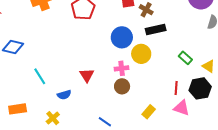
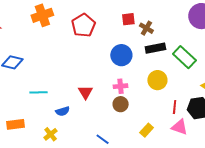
yellow circle: (141, 54) -> (157, 80), moved
green rectangle: (185, 58) -> (184, 57), moved, size x1.6
cyan line: (40, 76) -> (39, 92), turned -60

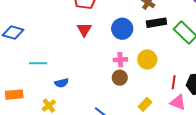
yellow circle: (157, 80) -> (147, 59), moved
red triangle: (86, 92) -> (84, 30), moved

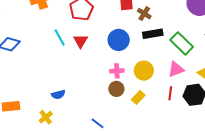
cyan line: (38, 63) -> (60, 37), moved, turned 60
pink triangle: (178, 102) -> (176, 69), moved, turned -42
yellow rectangle: (145, 104) -> (138, 97), moved

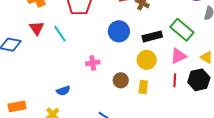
black rectangle: (153, 34) -> (152, 36), moved
red triangle: (81, 41) -> (37, 28), moved
pink cross: (117, 71) -> (93, 63), moved
yellow rectangle: (138, 97) -> (143, 87), turned -32

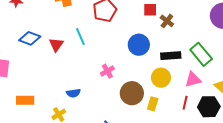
red triangle: (37, 28) -> (56, 45), moved
pink cross: (93, 63) -> (107, 71), turned -32
brown circle: (121, 80) -> (132, 93), size x1.5

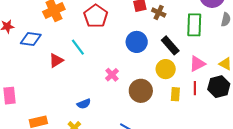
blue diamond: (30, 38) -> (31, 39), moved
red triangle: (56, 45) -> (56, 60), turned 35
green rectangle: (201, 54) -> (194, 25), moved, turned 55
black rectangle: (171, 56) -> (170, 45), turned 66
yellow rectangle: (153, 104) -> (175, 94), moved

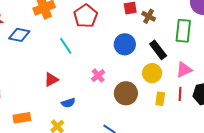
red triangle: (56, 60) -> (51, 80), moved

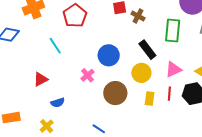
blue circle: (125, 44) -> (109, 55), moved

